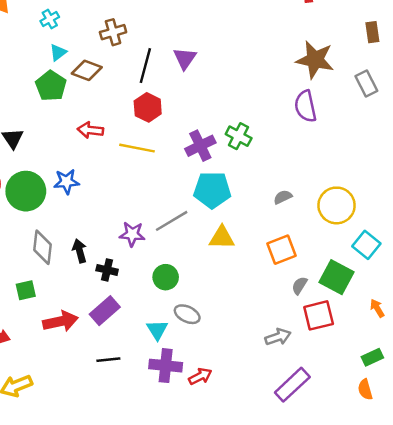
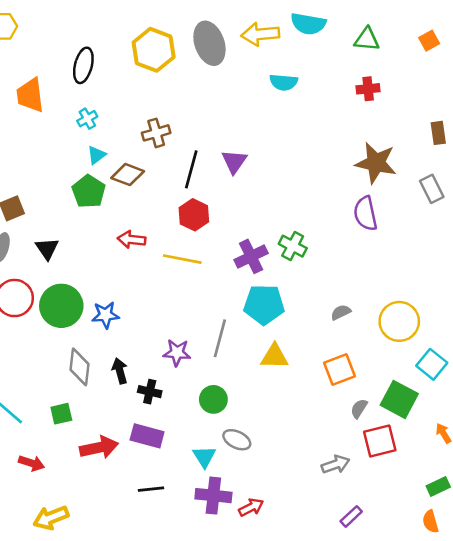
blue star: (66, 182) -> (106, 315), moved
gray line: (172, 221) -> (220, 338), turned -44
purple rectangle: (105, 311) -> (147, 436), turned 56
purple rectangle: (292, 385) -> (351, 516), size x0.6

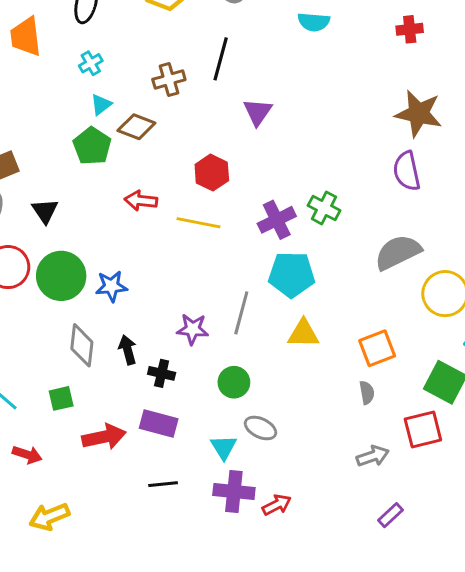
black line: (191, 169) -> (221, 59), moved
gray semicircle: (341, 312) -> (398, 252), moved, size x2.0
gray semicircle: (359, 409) -> (367, 393), moved, turned 138

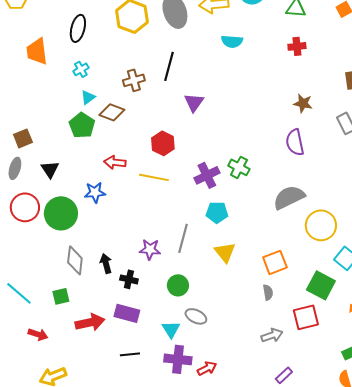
brown star: (419, 113) -> (303, 103), size x0.6
cyan pentagon: (292, 274) -> (217, 212), size x0.7
blue star: (111, 286) -> (95, 192), moved
yellow triangle: (303, 333) -> (225, 252), turned 50

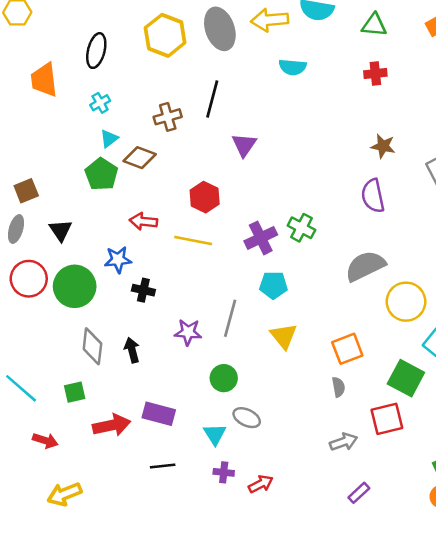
black cross: (129, 279) -> (143, 290), moved
purple cross: (178, 359) -> (224, 472), size x0.6

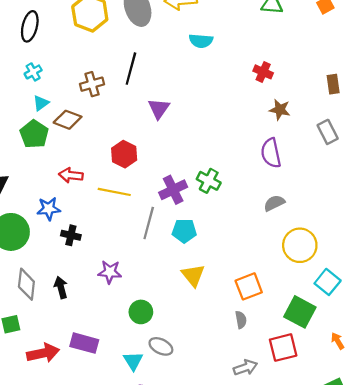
red cross: (375, 74) -> (263, 72), moved, turned 30
gray semicircle: (365, 266) -> (274, 203), moved, size x0.6
gray line: (230, 318) -> (149, 223), moved

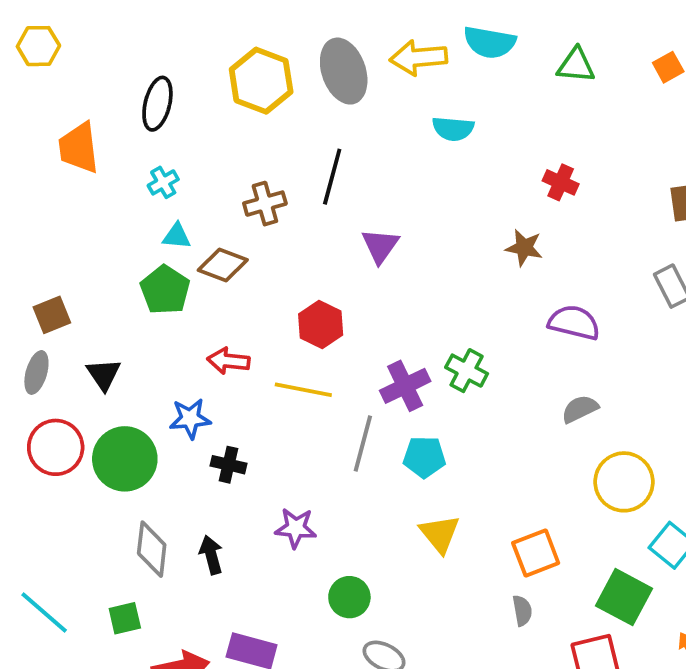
cyan triangle: (41, 103) -> (177, 236), turned 42
brown star: (280, 110) -> (524, 248), moved
purple semicircle: (271, 153) -> (574, 323), turned 116

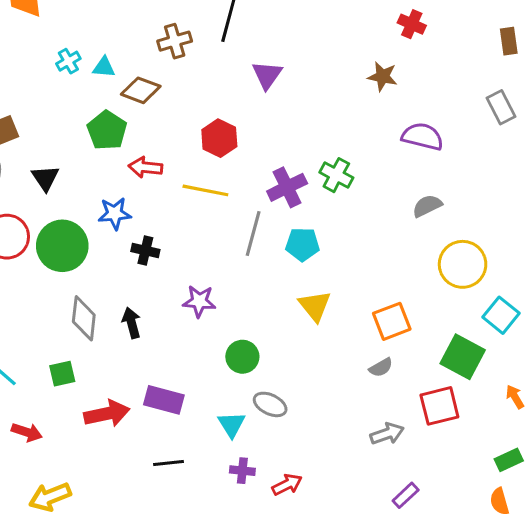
cyan cross: (163, 182) -> (68, 61), moved
green pentagon: (165, 290) -> (107, 130), moved
gray semicircle: (522, 611) -> (381, 367), turned 70

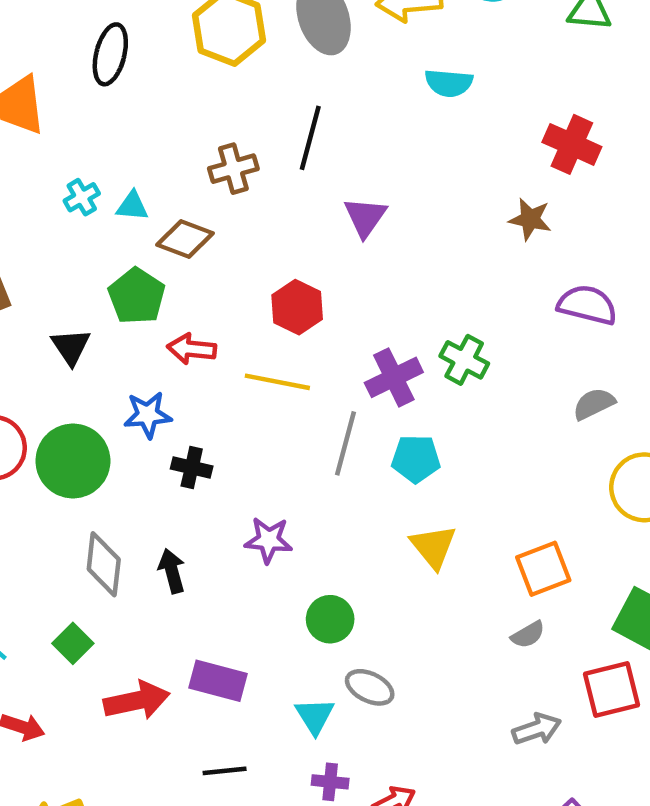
red cross: (412, 24) -> (572, 144), size x1.4
black triangle: (45, 178) -> (71, 347), moved
green square: (62, 374) -> (73, 643), turned -32

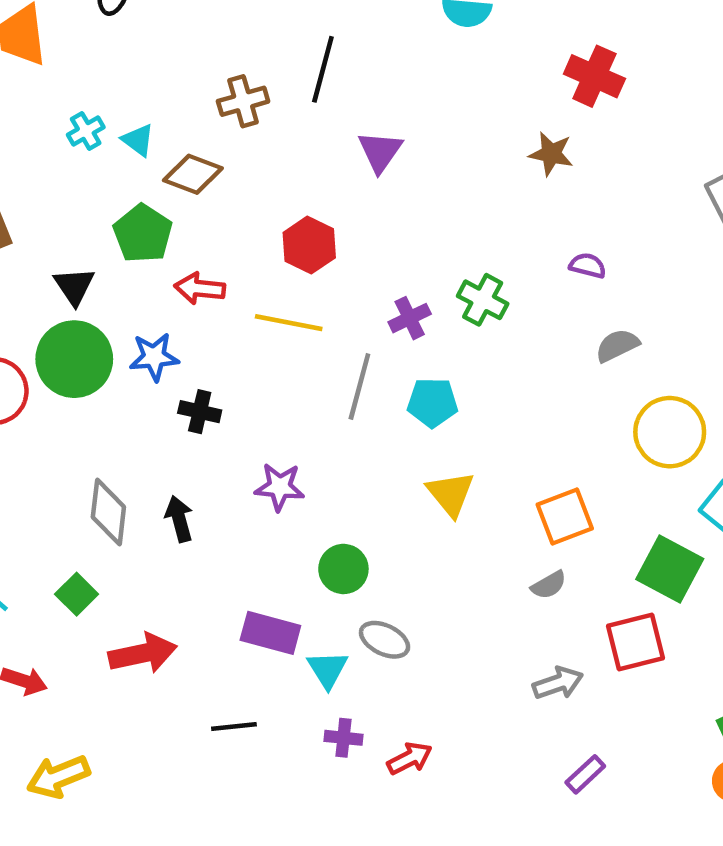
cyan triangle: (132, 206) -> (138, 140), turned 32
purple semicircle: (587, 305) -> (588, 266), moved, size x0.6
purple cross: (394, 377) -> (410, 318), size x0.7
green circle: (73, 461) -> (74, 359), moved
purple rectangle: (218, 681) -> (270, 633), moved

